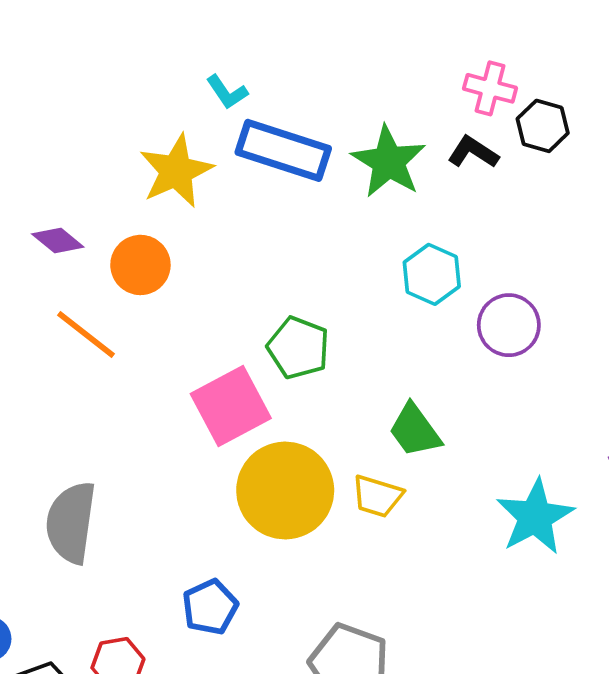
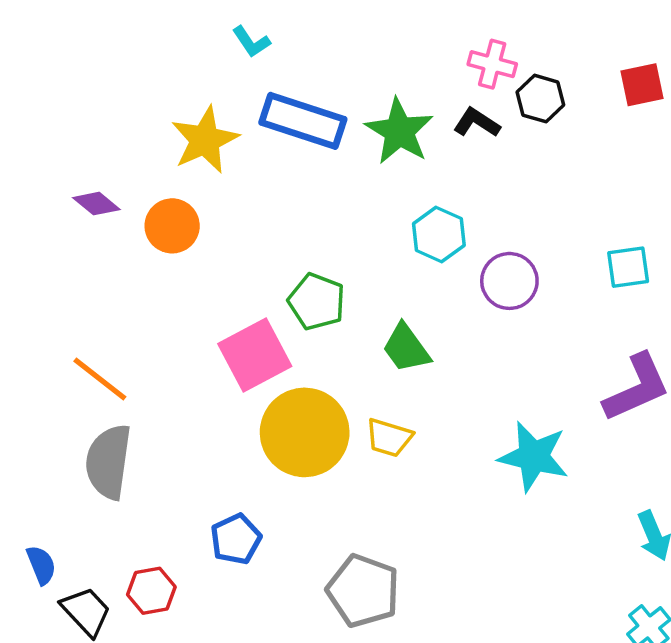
cyan L-shape: (227, 92) -> (251, 42), moved
orange line: (86, 335) -> (100, 379), moved
green trapezoid: (415, 430) -> (406, 348), moved
cyan star: (535, 517) -> (534, 457), turned -30

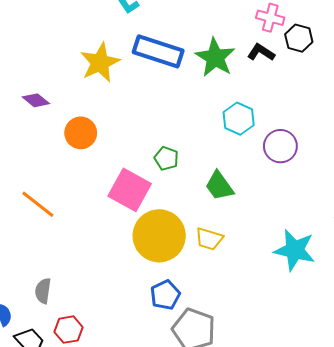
orange circle: (172, 226) -> (81, 133), moved
green pentagon: (317, 302) -> (166, 158), size x0.7
pink square: (255, 355) -> (130, 190), turned -33
gray semicircle: (108, 462) -> (43, 291), moved, size x0.6
blue pentagon: (236, 539) -> (165, 295), moved

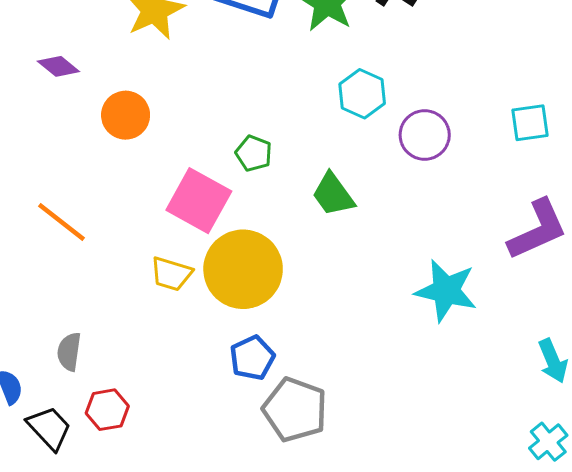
yellow trapezoid: (209, 239) -> (171, 274), moved

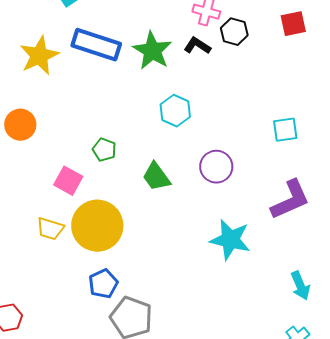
purple circle: (425, 135) -> (216, 167), moved
pink square: (199, 201) -> (68, 181), size x0.7

